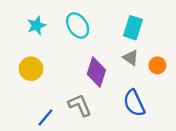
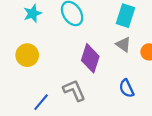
blue semicircle: (134, 103) -> (127, 88), size x0.7

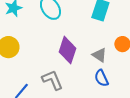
gray triangle: (123, 44) -> (99, 55), moved

